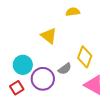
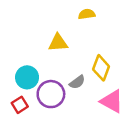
yellow triangle: (49, 36) -> (58, 43), turned -42

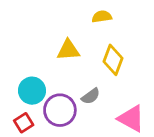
yellow diamond: (101, 68) -> (113, 60), moved

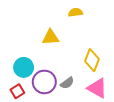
yellow diamond: (113, 60) -> (92, 60), moved
gray semicircle: (91, 96) -> (67, 83), moved

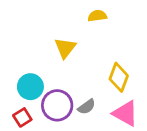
yellow triangle: (51, 37) -> (65, 48), turned -48

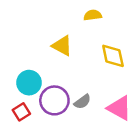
yellow triangle: (65, 48) -> (62, 46), turned -40
yellow diamond: (119, 77) -> (113, 56), moved, turned -32

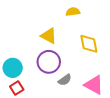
cyan circle: (29, 83) -> (13, 68), moved
purple circle: (54, 100) -> (49, 62), moved

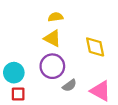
yellow semicircle: (73, 12) -> (56, 17), moved
red square: (17, 88) -> (18, 94), turned 32

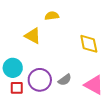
yellow triangle: (52, 38) -> (33, 36), moved
purple circle: (52, 66) -> (40, 80), moved

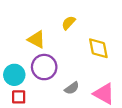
yellow semicircle: (52, 16) -> (69, 23), moved, turned -40
purple circle: (40, 80) -> (44, 67), moved

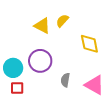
yellow triangle: (36, 39) -> (42, 26), moved
gray semicircle: (72, 88) -> (65, 80), turned 136

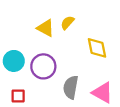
cyan circle: (13, 68) -> (14, 61), moved
gray semicircle: (65, 80) -> (71, 87), size x1.5

